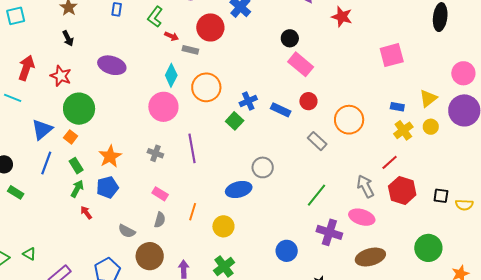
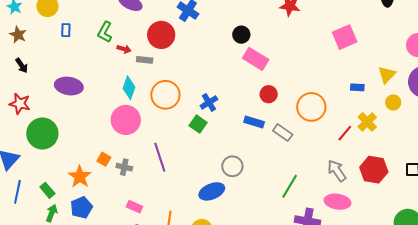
blue rectangle: (281, 110) -> (254, 122), moved
yellow cross: (403, 130) -> (367, 122), moved
orange square: (71, 137) -> (104, 159), moved
red line: (390, 162) -> (345, 133), moved

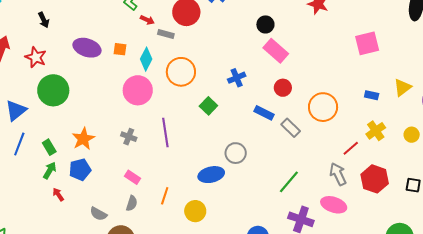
blue cross: (209, 102) -> (237, 78), moved
yellow circle: (393, 102) -> (412, 135), moved
red line: (345, 133) -> (351, 148), moved
orange square: (104, 159) -> (120, 49), moved, turned -32

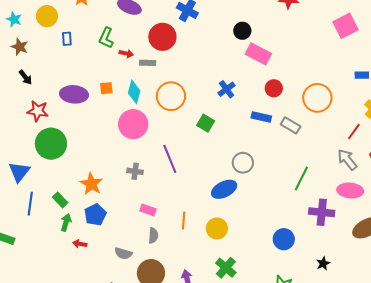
red star: (36, 57) -> (38, 111), moved
red arrow: (58, 194) -> (80, 244), turned -32

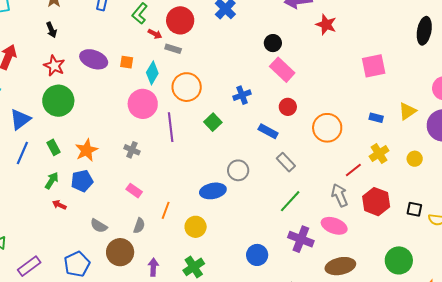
red circle: (162, 37) -> (180, 20), moved
gray rectangle: (291, 125) -> (286, 162), moved
purple line: (170, 159) -> (171, 127), moved
green rectangle: (60, 200) -> (54, 147), moved
gray semicircle: (153, 236) -> (139, 226), moved

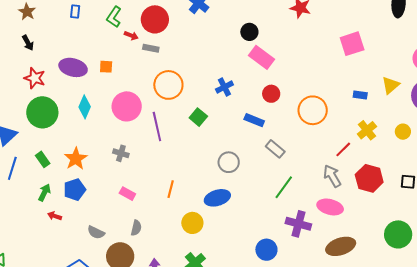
cyan diamond: (152, 73) -> (85, 107), moved
blue ellipse: (213, 191) -> (217, 198), moved
orange line: (166, 210) -> (171, 189), moved
blue circle: (257, 255) -> (266, 250), moved

